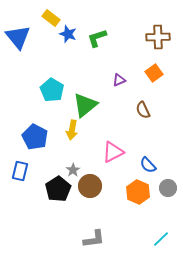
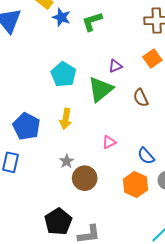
cyan pentagon: (52, 90) -> (63, 74), moved
green triangle: (85, 105) -> (101, 89), moved
pink triangle: (113, 152) -> (109, 142), size x0.6
black pentagon: (58, 189) -> (58, 222), moved

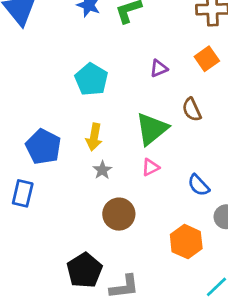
green triangle: (101, 89) -> (152, 129), moved
gray star: (67, 161) -> (102, 170), moved
orange hexagon: (135, 185) -> (186, 242), moved

